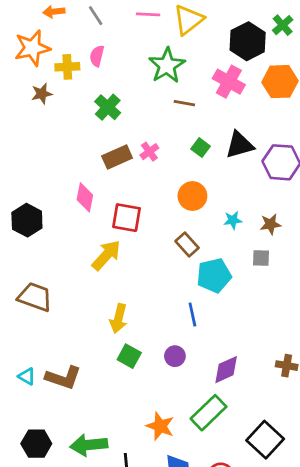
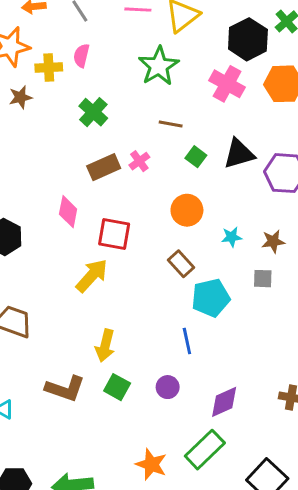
brown line: (184, 103) -> (171, 124), moved
brown L-shape: (63, 378) -> (65, 389), moved

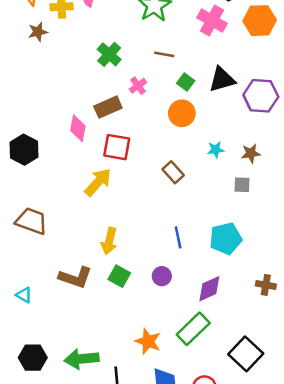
green cross: (93, 112) -> (109, 54), moved
brown rectangle: (104, 167) -> (108, 107), moved
orange circle: (187, 210) -> (182, 113), moved
cyan pentagon: (211, 298) -> (226, 239), moved

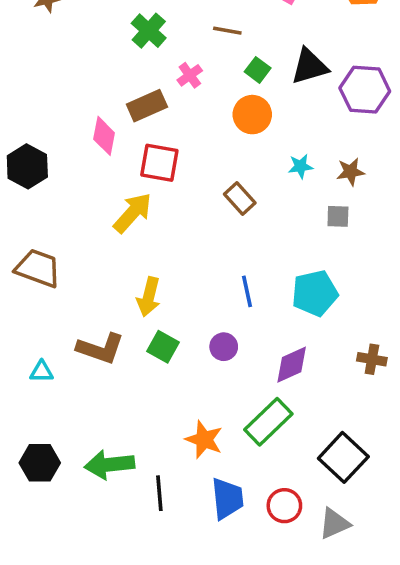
cyan triangle: (24, 295) -> (42, 372), moved, turned -30

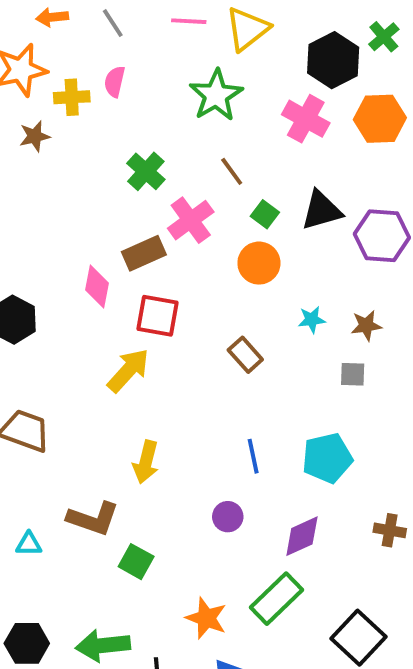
brown line: (227, 31) -> (232, 171), turned 44
pink cross: (190, 75) -> (191, 220), size x1.6
green square: (163, 347) -> (136, 562), moved

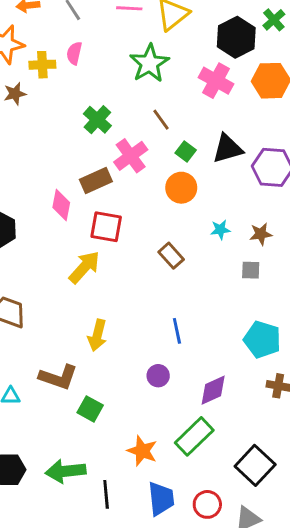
cyan pentagon: (327, 458) -> (262, 340), moved, turned 30

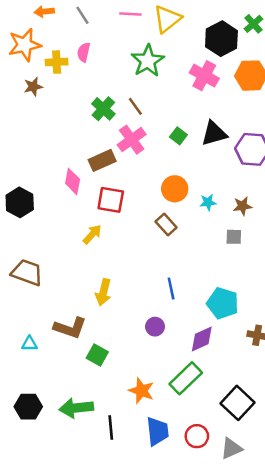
brown line: (161, 120) -> (135, 106), moved
orange circle: (181, 188) -> (175, 189), moved
yellow arrow: (84, 267) -> (92, 234), size x0.7
cyan pentagon: (262, 340) -> (223, 303), moved

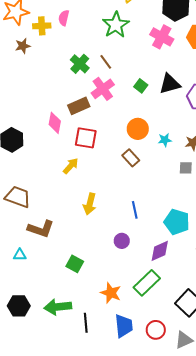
yellow arrow: (103, 292) -> (90, 204), moved
brown L-shape: (70, 328) -> (41, 229), moved

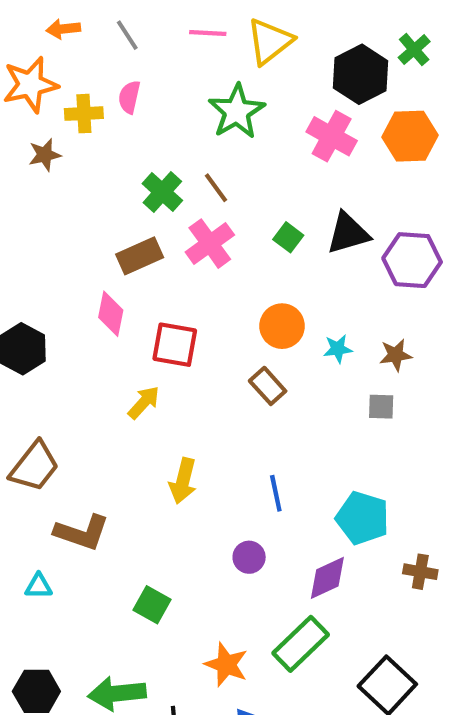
brown rectangle: (79, 106) -> (140, 256), moved
brown trapezoid: (18, 197) -> (34, 466), turned 108

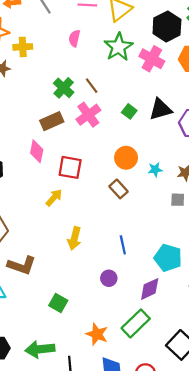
pink semicircle: (129, 97) -> (74, 38), moved
green star: (237, 111) -> (118, 47), moved

